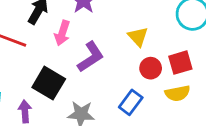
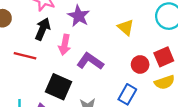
yellow triangle: (138, 37) -> (126, 27), moved
purple L-shape: (91, 57) -> (90, 61), turned -105

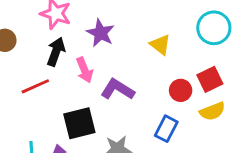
pink arrow: (65, 45) -> (85, 70), turned -30
red line: (25, 56) -> (35, 86), turned -35
black square: (59, 87) -> (79, 123), turned -35

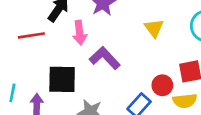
red circle: (181, 90) -> (162, 85), moved

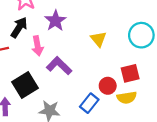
black square: (62, 79) -> (25, 85), turned -30

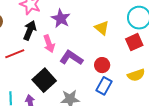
red square: (130, 73) -> (134, 42), moved
red circle: (108, 86) -> (102, 65), moved

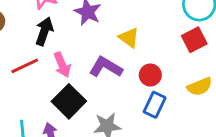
yellow triangle: (102, 28) -> (129, 38), moved
pink arrow: (49, 44) -> (62, 65), moved

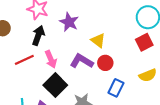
red circle: (150, 75) -> (105, 63), moved

